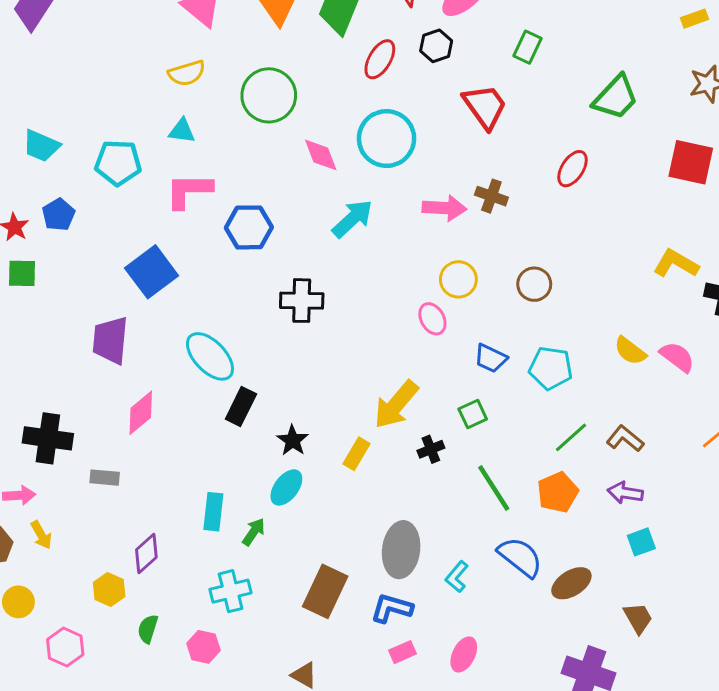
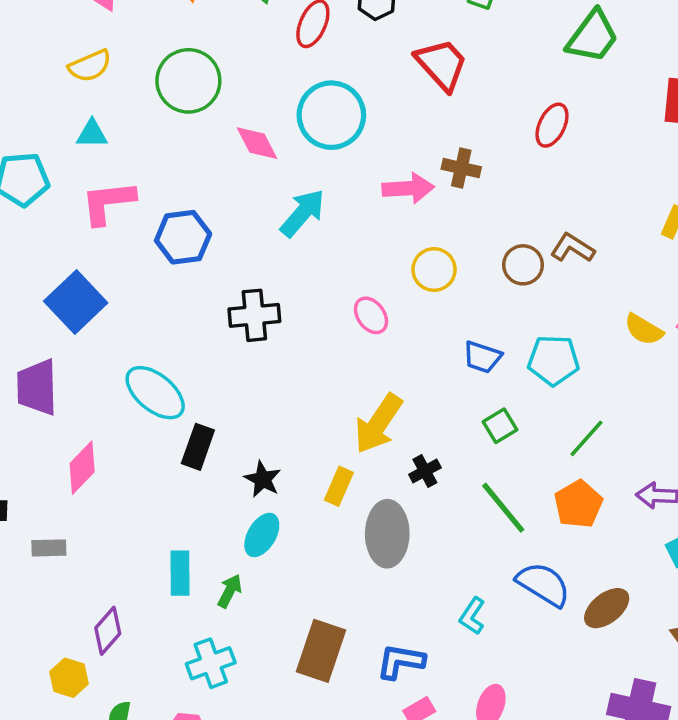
pink ellipse: (432, 319) -> (371, 315), moved
green square: (473, 414) -> (500, 426), moved
brown L-shape: (625, 439) -> (573, 248), moved
gray ellipse: (401, 550) -> (387, 534), moved

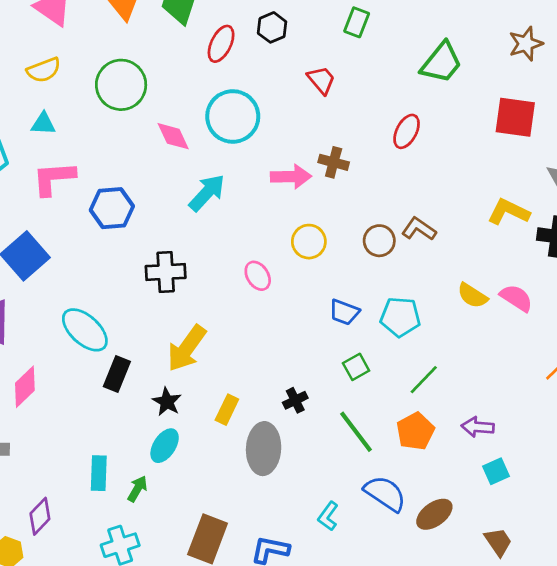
red trapezoid: (442, 64) -> (321, 80), size x0.7
yellow arrow: (378, 424) -> (187, 348), moved

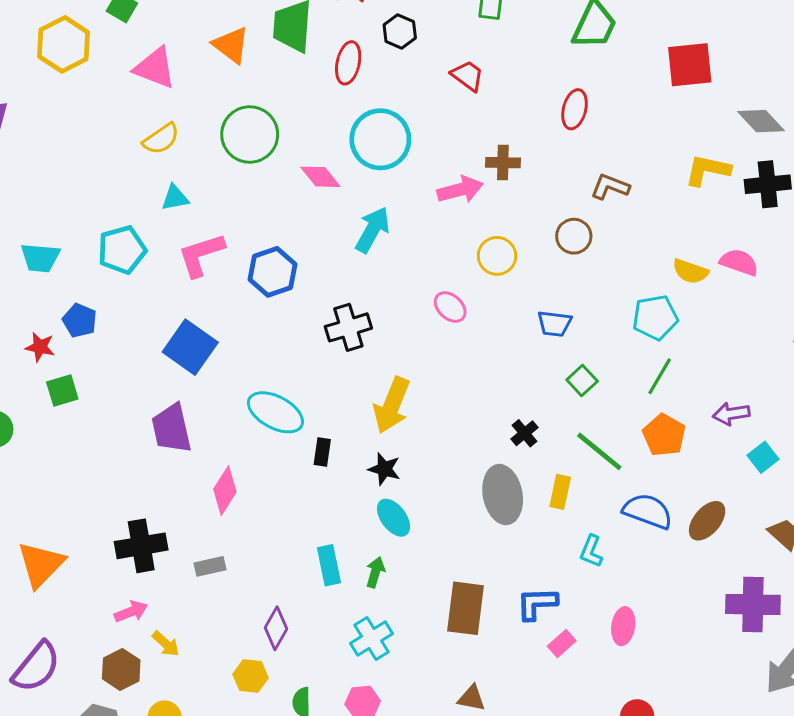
brown L-shape: (419, 229) -> (610, 187), moved
cyan pentagon: (400, 317) -> (655, 317), moved
black rectangle: (117, 374) -> (322, 452), size x0.7
yellow rectangle: (227, 410) -> (560, 492), moved
cyan ellipse: (165, 446) -> (394, 518), turned -56

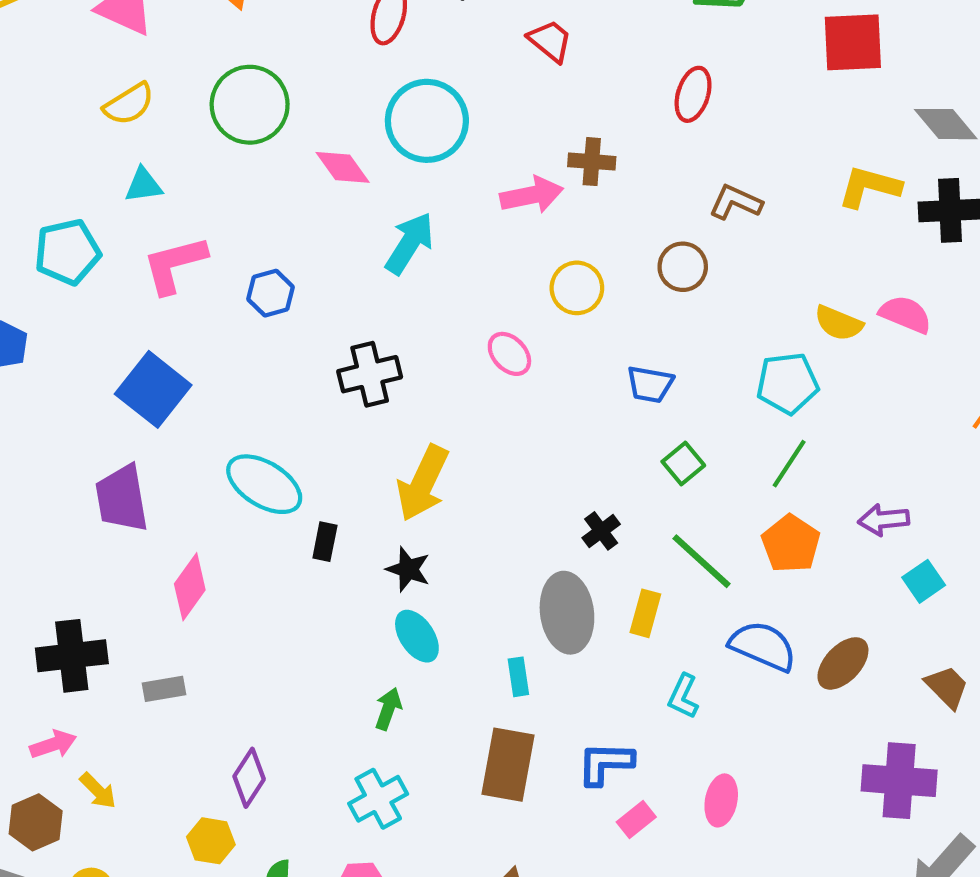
blue hexagon: (273, 272) -> (271, 293), size x0.7
cyan rectangle: (329, 565) -> (518, 677), moved, size x0.7

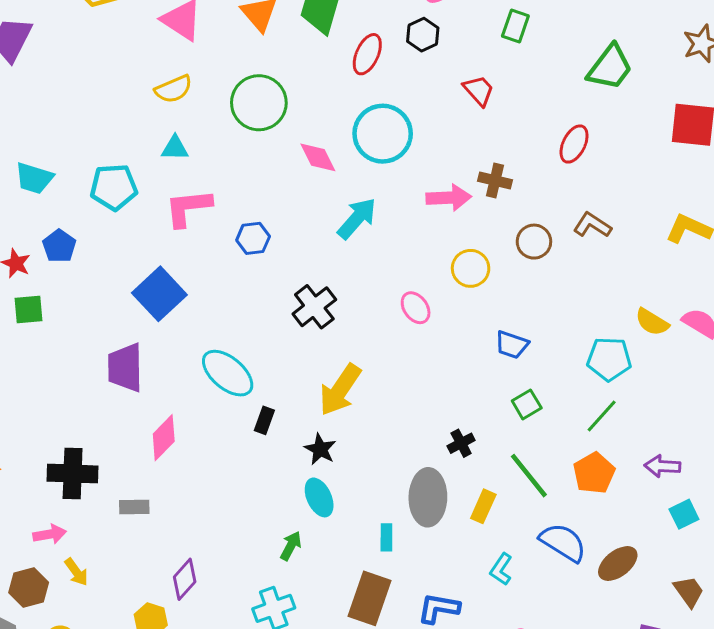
brown circle: (683, 267) -> (534, 242), moved
black cross: (370, 374) -> (314, 307), turned -33

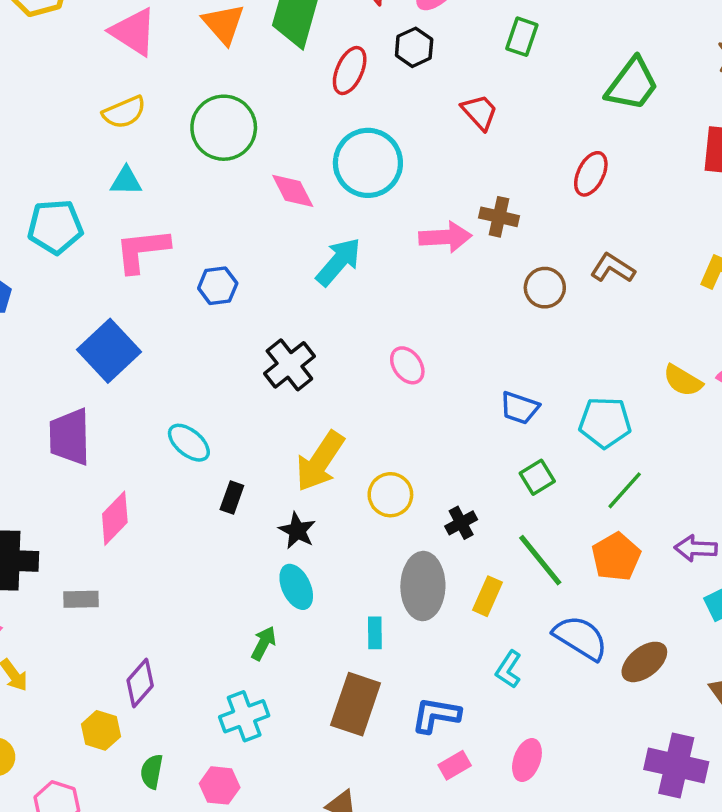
yellow circle: (471, 268) -> (390, 495), moved
cyan pentagon: (609, 359) -> (605, 423), moved
cyan ellipse: (228, 373) -> (189, 443), size x0.7

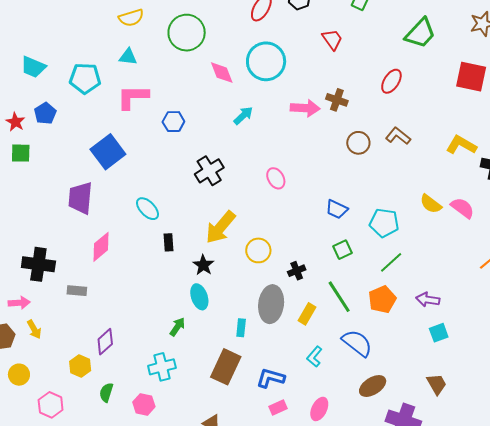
cyan arrow: (338, 262) -> (243, 115), size x0.7
black rectangle: (232, 498) -> (169, 242), turned -30
brown ellipse: (644, 662) -> (373, 386), moved

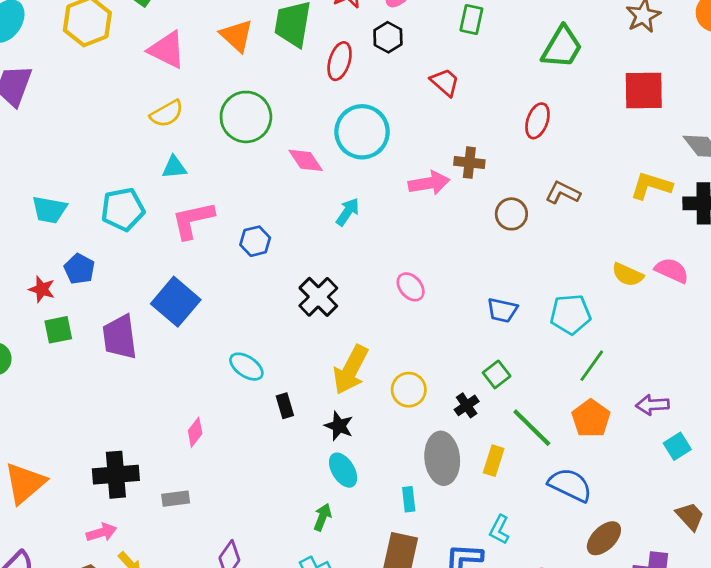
purple trapezoid: (80, 198) -> (120, 337), moved
pink diamond: (101, 247) -> (195, 432), size x0.7
green square: (342, 250) -> (497, 374), moved
cyan L-shape: (314, 357) -> (499, 530), moved

